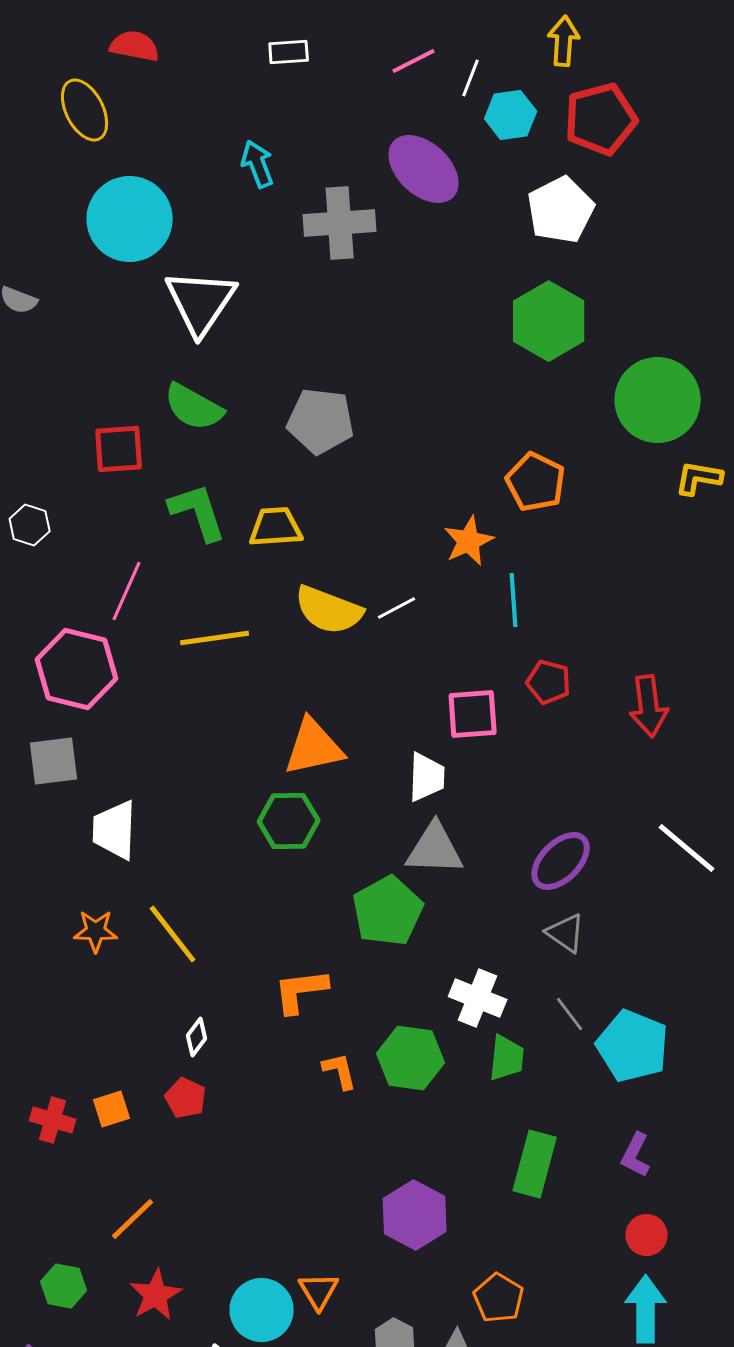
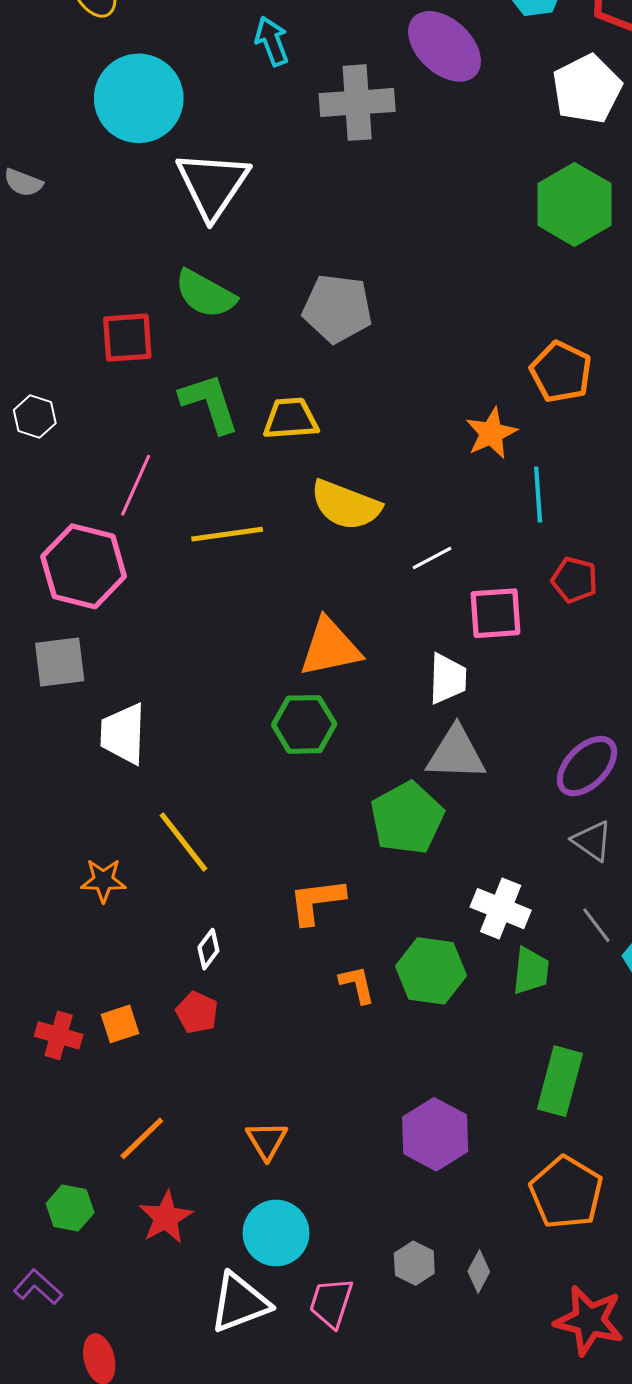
white line: (397, 608) -> (432, 558), moved
orange star: (96, 931) -> (103, 880), moved
orange triangle: (319, 1291) -> (267, 1140), moved
orange pentagon: (499, 1298) -> (566, 1192), moved, size x1.4

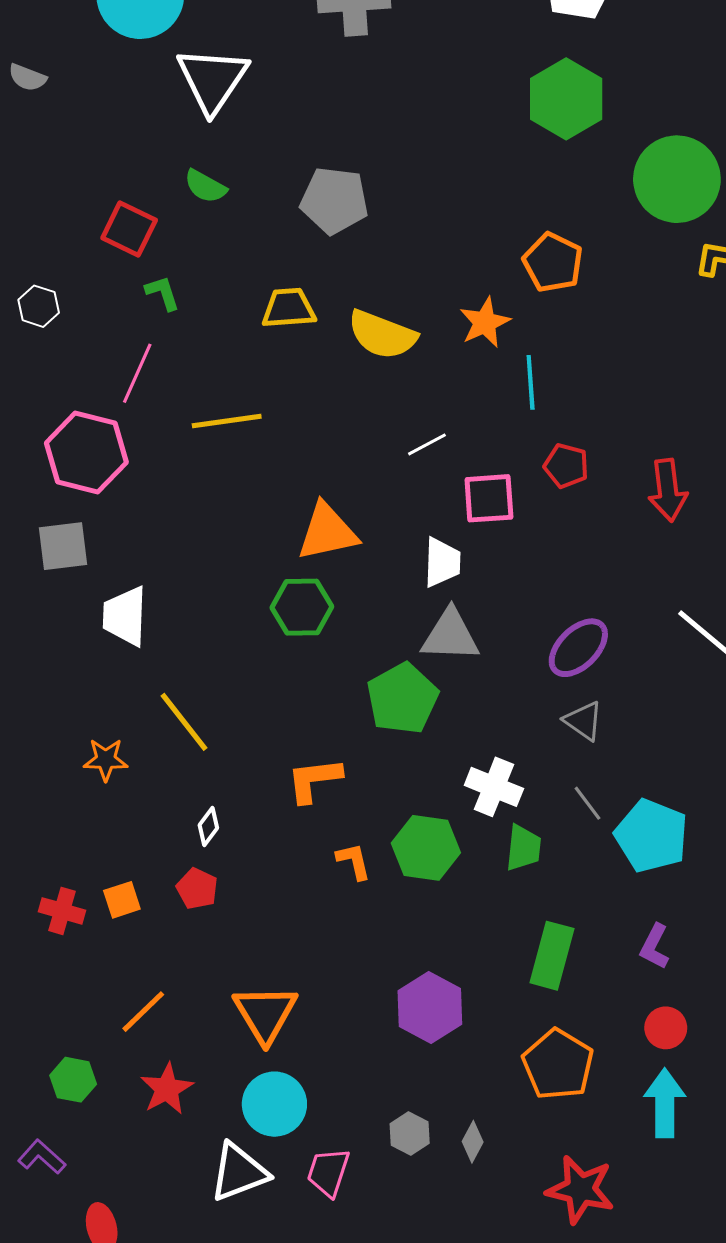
green semicircle: (205, 294) -> (205, 186), size x0.7
red square: (127, 338) -> (129, 229), turned 30
green L-shape: (209, 403) -> (163, 293), moved, size x0.6
yellow semicircle: (346, 505) -> (382, 335), moved
orange triangle: (267, 1140) -> (265, 1014), size x1.6

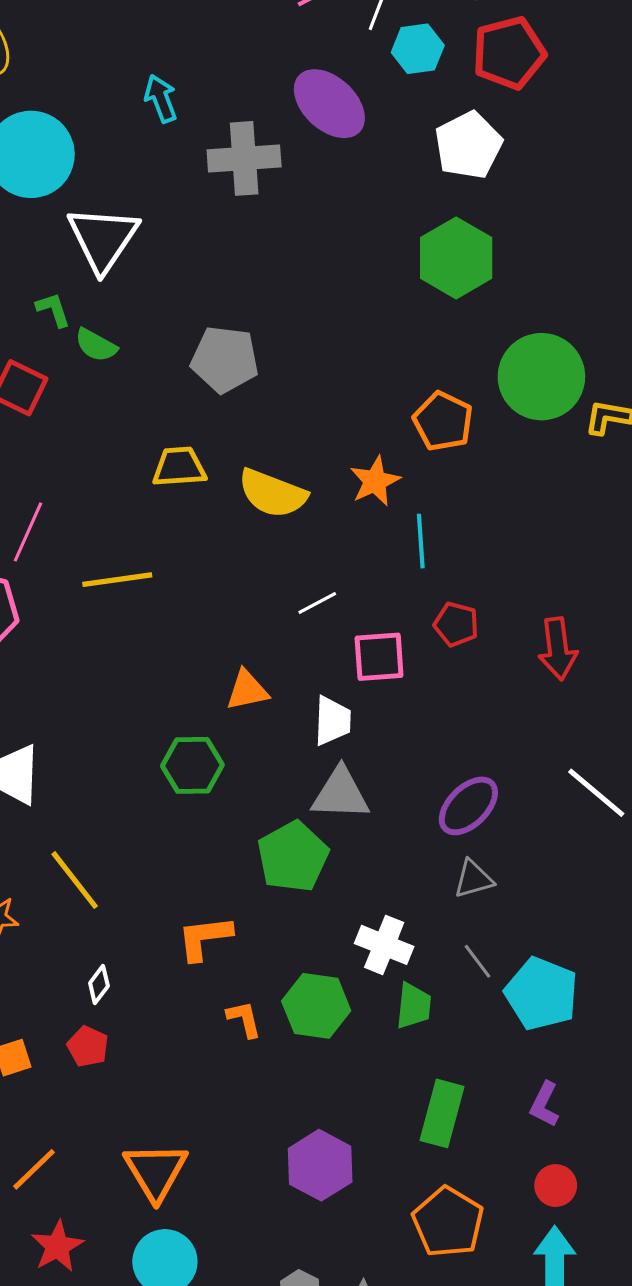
green circle: (677, 179) -> (541, 377), moved
green L-shape: (163, 293) -> (53, 310), moved
orange triangle: (327, 532) -> (247, 690), moved, size x0.7
gray triangle: (583, 721) -> (473, 879), turned -51

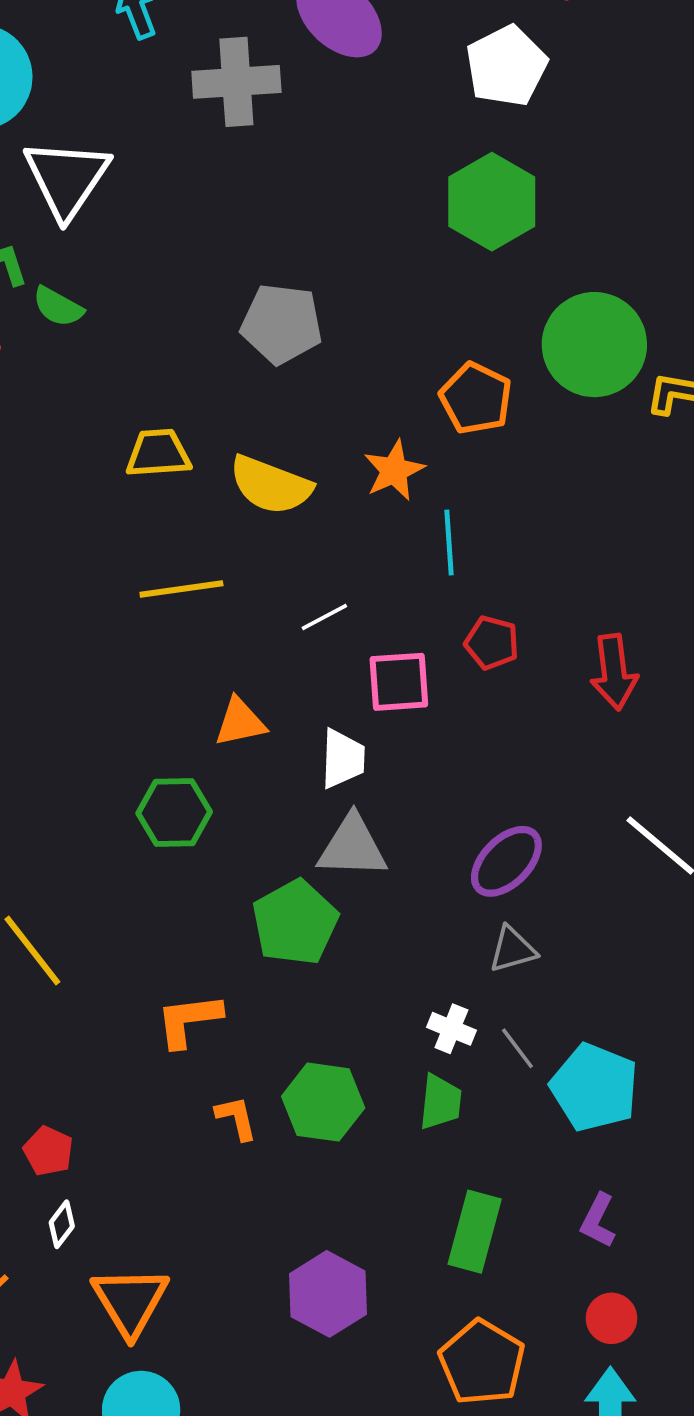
gray pentagon: (225, 359) -> (282, 324), moved
yellow line: (117, 580) -> (181, 589), moved
white cross: (384, 945) -> (451, 1029), moved, size x0.7
white diamond: (99, 985) -> (62, 1224), moved

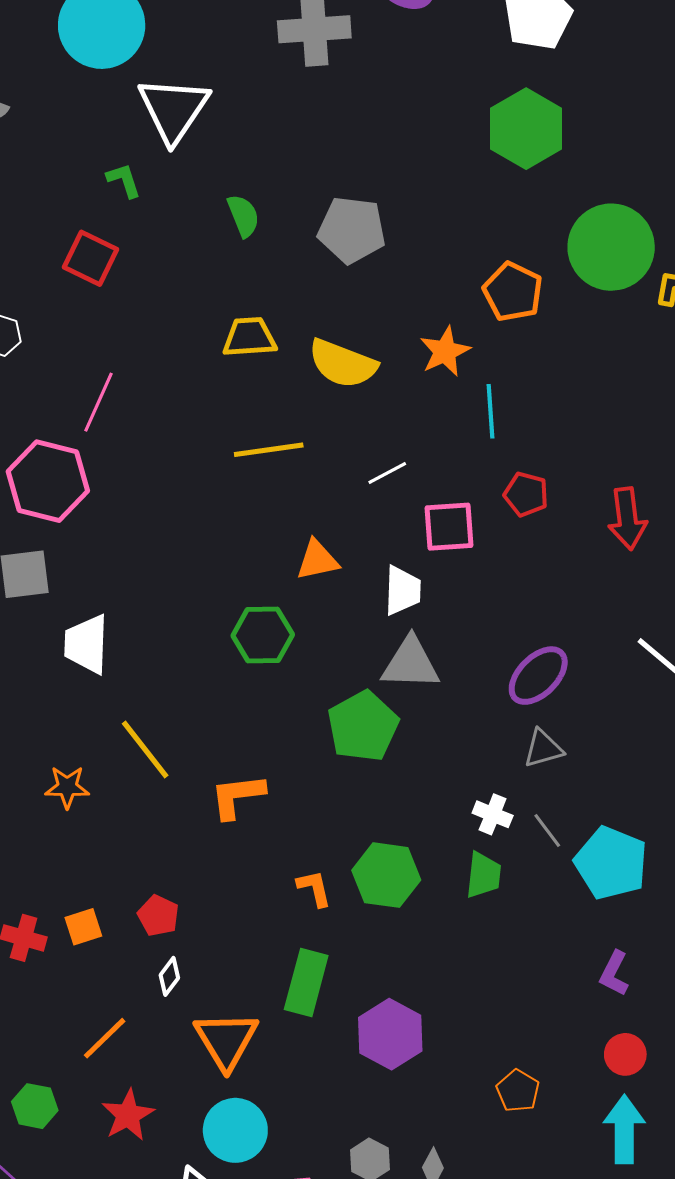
green semicircle: (58, 307) -> (243, 216), moved, turned -141
orange L-shape: (189, 1020) -> (237, 796), moved
green rectangle: (475, 1232) -> (306, 982), moved
orange pentagon: (482, 1362) -> (518, 1091), size x0.6

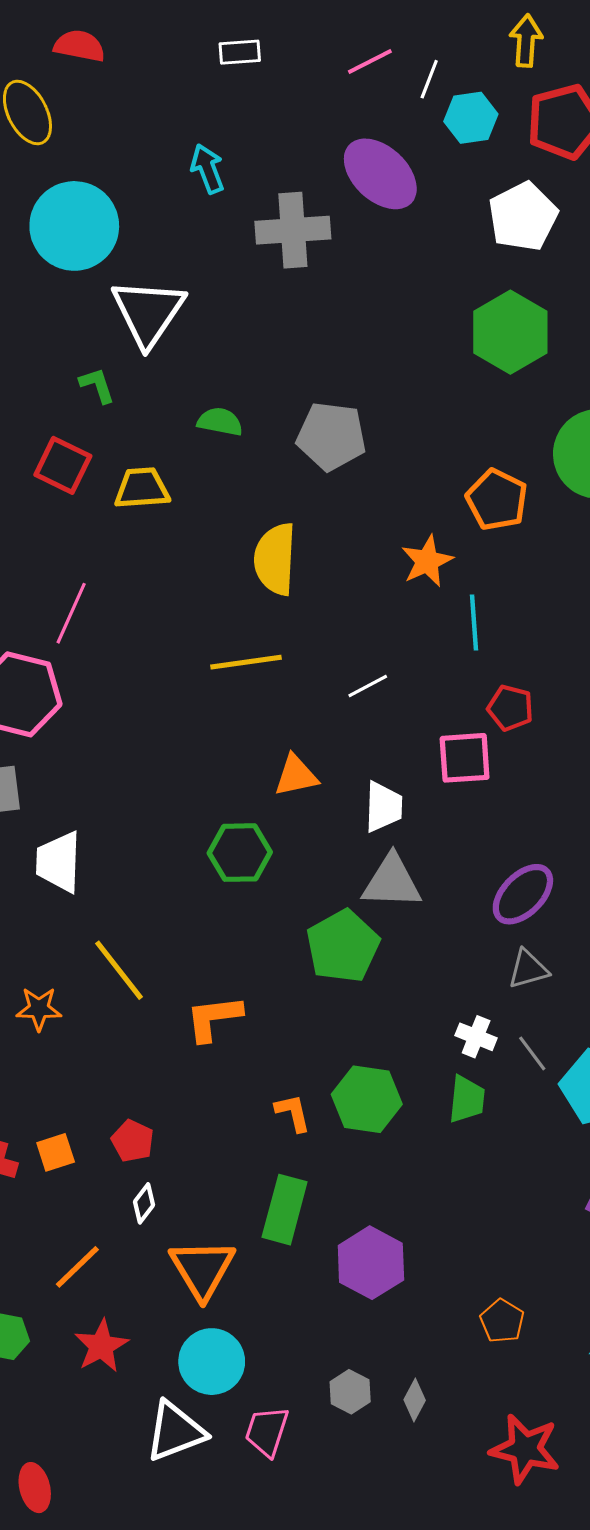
green semicircle: (243, 216) -> (220, 422), turned -57
yellow trapezoid: (249, 337) -> (142, 488), moved
yellow semicircle: (343, 364) -> (275, 559), moved, turned 72
pink square: (449, 527) -> (465, 758), moved

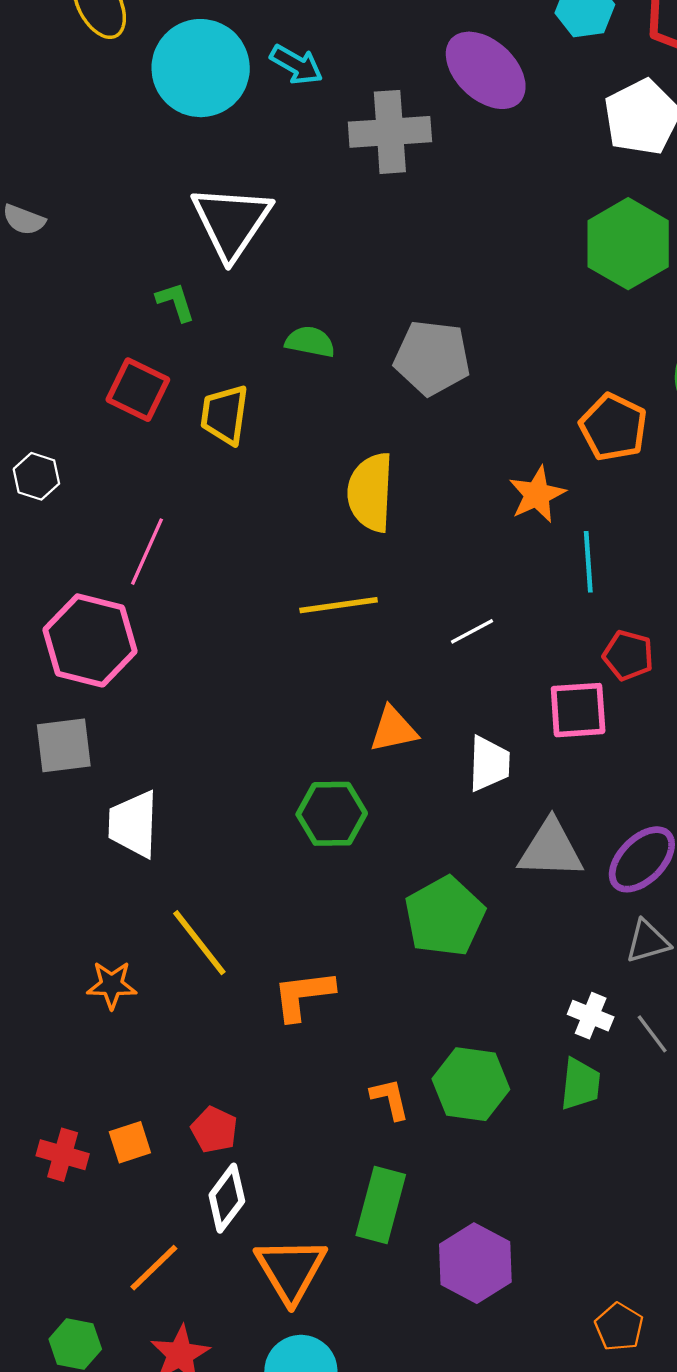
cyan arrow: (208, 169) -> (296, 65), turned 141
cyan circle: (74, 226) -> (201, 68), moved
yellow trapezoid: (142, 488) -> (225, 415), turned -78
gray triangle: (392, 882) -> (551, 849), moved
white diamond: (144, 1203) -> (227, 1198), size x1.5

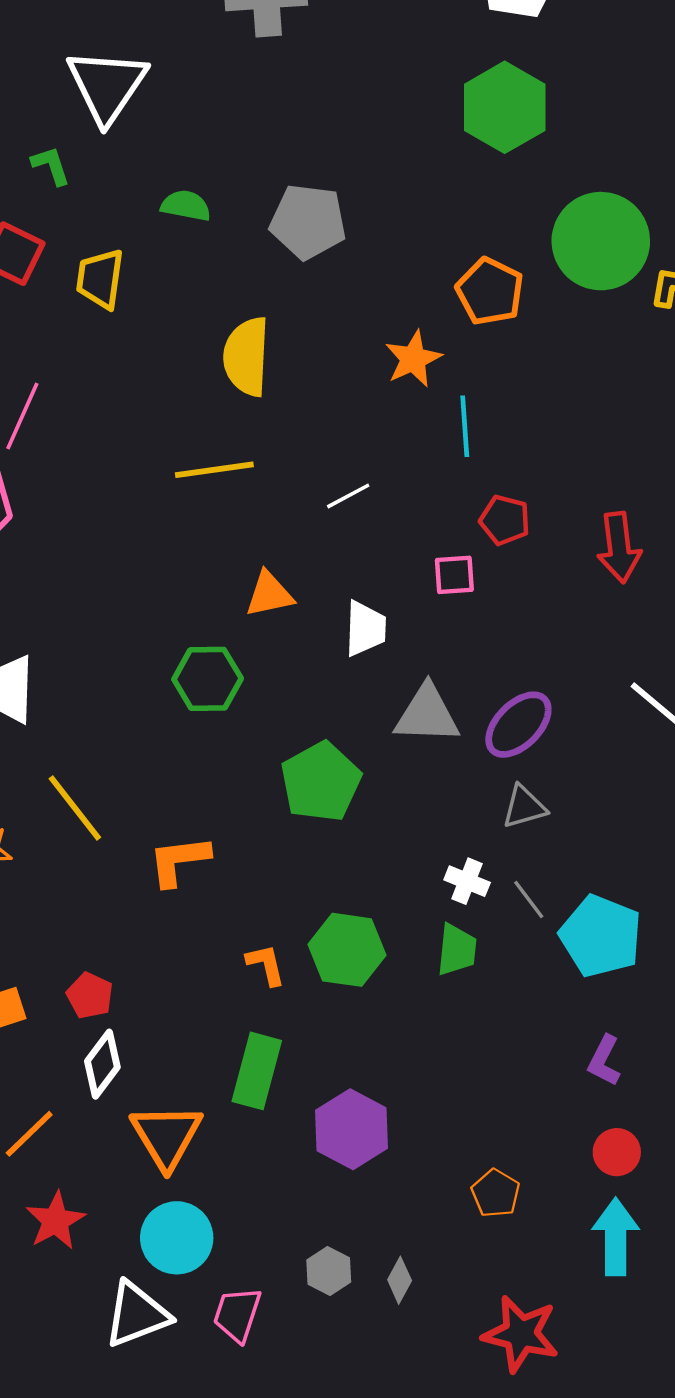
pink square: (578, 710) -> (454, 575), size x0.7

